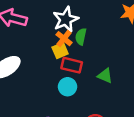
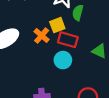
orange cross: (64, 39) -> (42, 36), moved

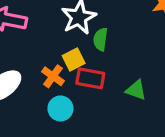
cyan circle: (63, 60) -> (60, 108), moved

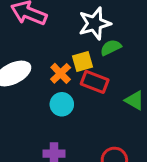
green semicircle: (100, 39) -> (111, 48), turned 45

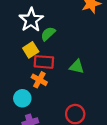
orange cross: (61, 73) -> (39, 80), moved
cyan circle: (62, 104) -> (22, 98), moved

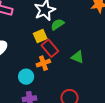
red rectangle: (44, 62) -> (50, 48), turned 36
orange cross: (39, 80) -> (43, 63), turned 32

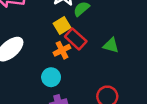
orange cross: (43, 63) -> (62, 50), moved

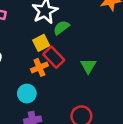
green triangle: (111, 45) -> (88, 66), turned 42

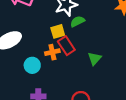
cyan circle: (27, 94) -> (32, 65), moved

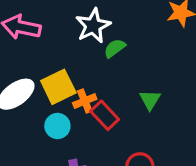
yellow square: (58, 31) -> (58, 87), moved, size x1.5
red rectangle: (66, 46) -> (105, 115), moved

